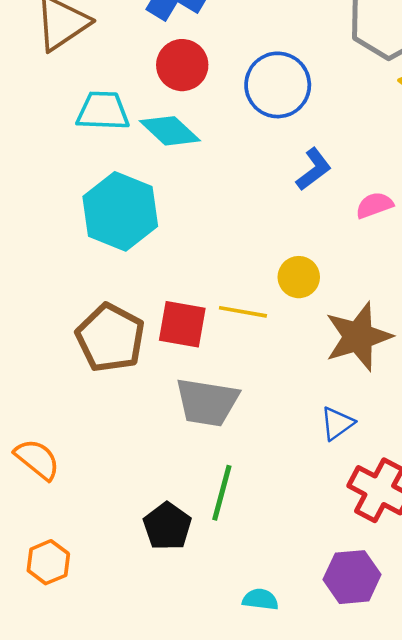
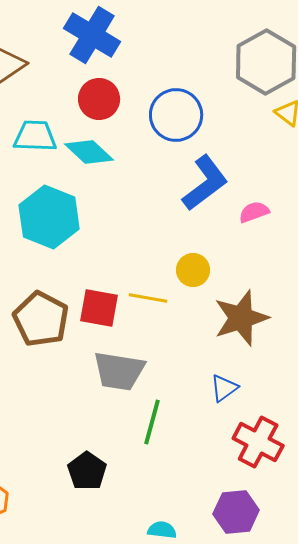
blue L-shape: (314, 169) -> (205, 183), size x1.6
green line: (222, 493) -> (152, 422), moved

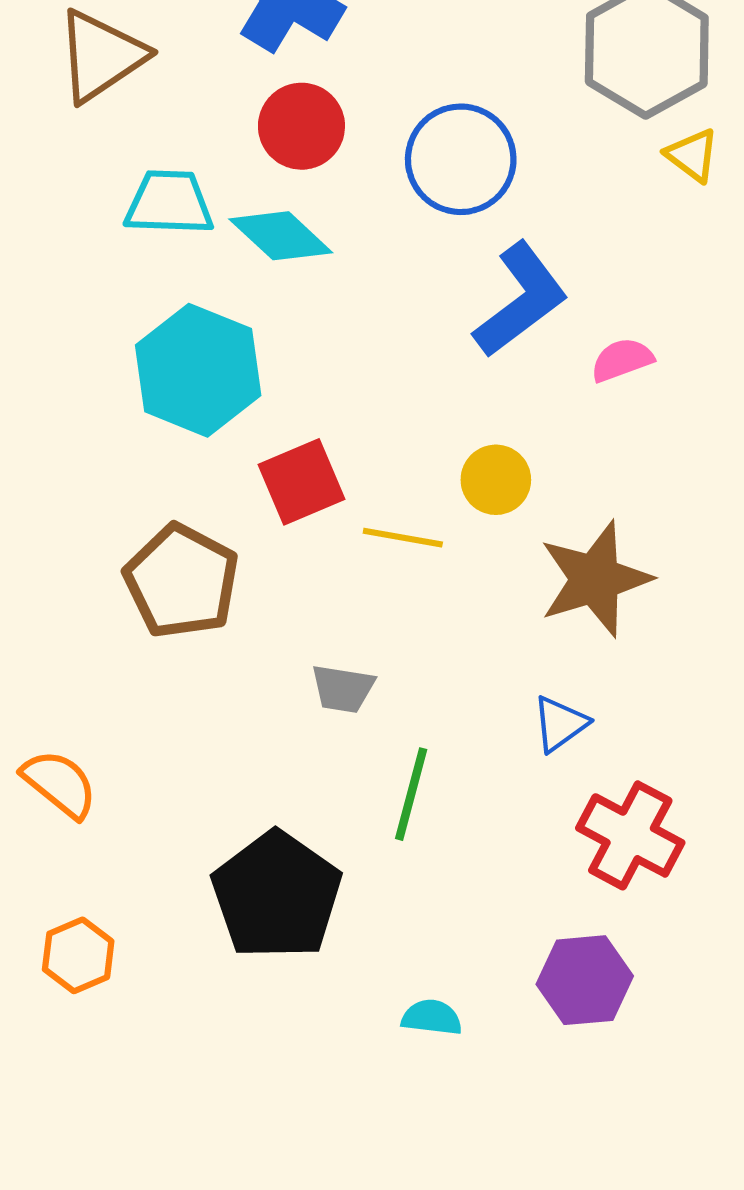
red square: (99, 308) -> (301, 482), moved, turned -33
gray trapezoid: (119, 371) -> (343, 689), size x0.6
black pentagon: (87, 471) -> (277, 895), size x1.6

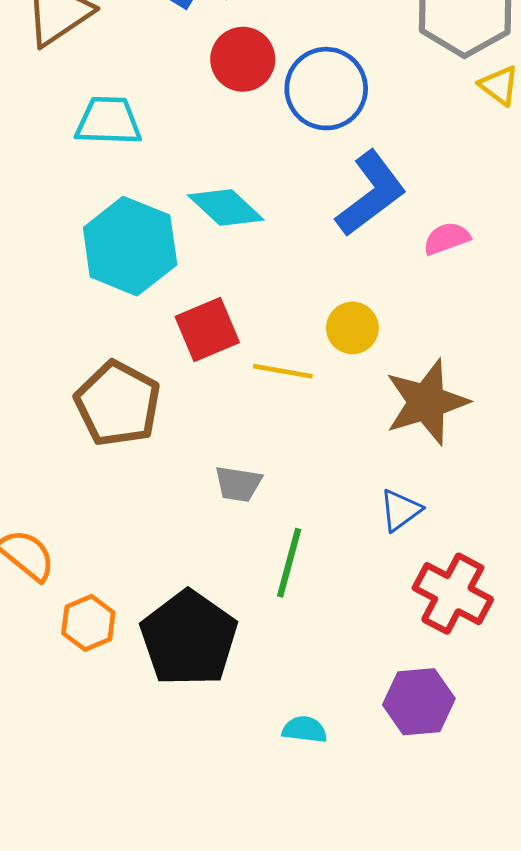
red circle: (301, 126) -> (243, 59), moved
cyan diamond: (281, 236) -> (226, 208), moved
orange hexagon: (78, 955) -> (88, 623), moved

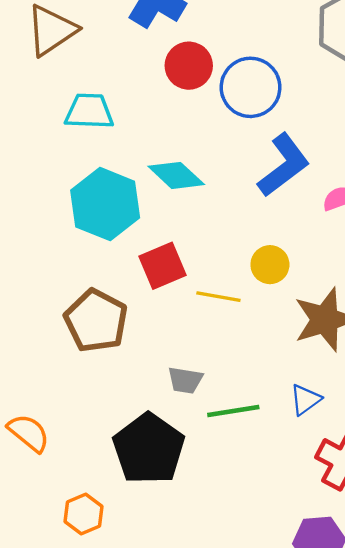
green line: (289, 563) -> (233, 411), moved, turned 66
orange hexagon: (88, 623) -> (84, 514), moved
black pentagon: (189, 638) -> (149, 449), moved

